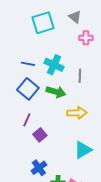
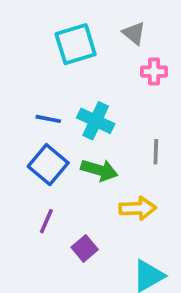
gray line: (80, 76) -> (156, 152), moved
purple square: (40, 135) -> (85, 248), moved

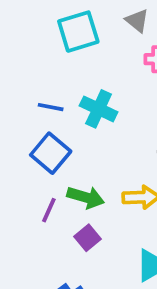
green arrow: (99, 170) -> (86, 197), moved

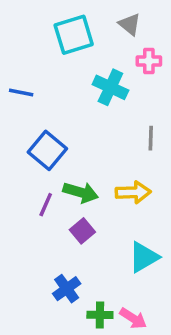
blue line: (51, 107) -> (21, 93), moved
cyan cross: (99, 109) -> (110, 87), moved

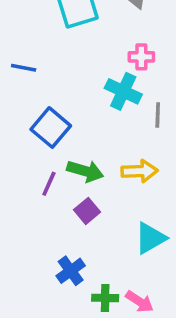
pink cross: (149, 61) -> (141, 57), moved
cyan cross: (110, 87) -> (123, 91), moved

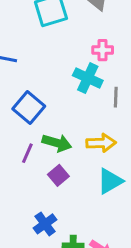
cyan triangle: (150, 238) -> (110, 181), moved

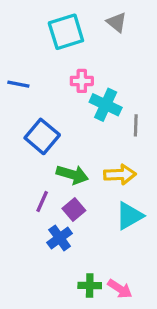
pink cross: (103, 50) -> (82, 81), moved
purple line: (27, 153) -> (42, 201), moved
blue cross: (45, 224) -> (60, 238), moved

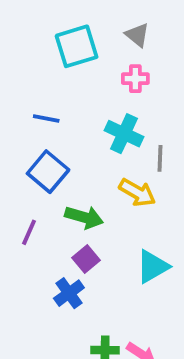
pink cross: (82, 81) -> (135, 79), moved
blue line: (18, 84) -> (46, 118), moved
yellow arrow: (120, 175) -> (137, 193), moved, turned 32
purple line: (42, 201) -> (29, 232), moved

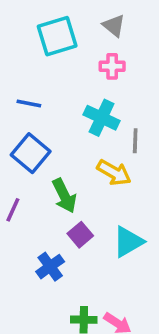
green arrow: (84, 217) -> (64, 196), turned 48
purple square: (86, 259) -> (80, 235), moved

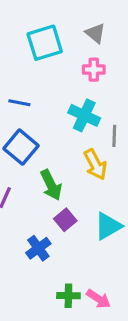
yellow arrow: (114, 173) -> (95, 164), turned 32

